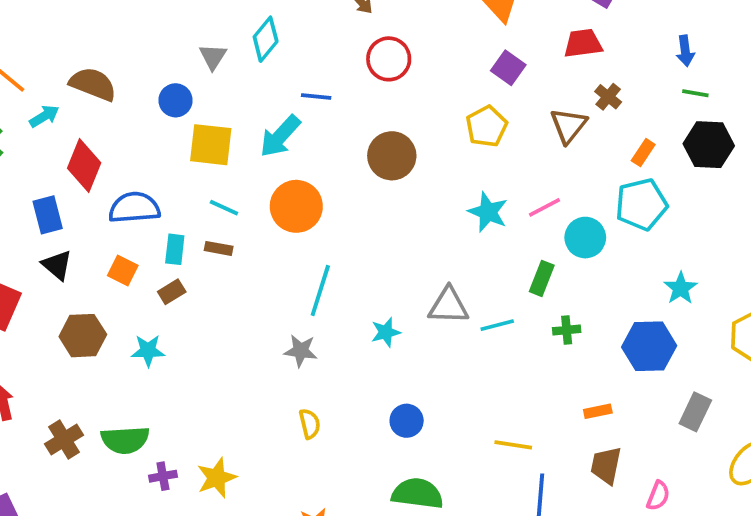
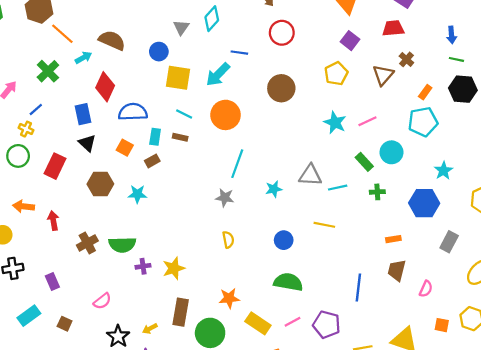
cyan circle: (585, 238) -> (391, 152), moved
green rectangle: (542, 278) -> (364, 162), turned -66
yellow line: (513, 445) -> (324, 225), moved

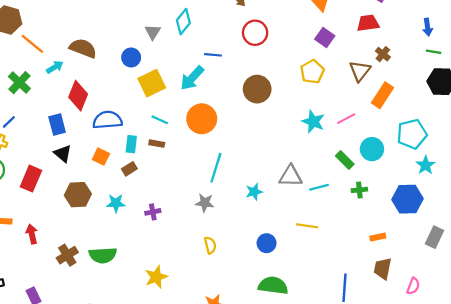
yellow square: (178, 78) -> (152, 83), turned -32
orange rectangle: (425, 92) -> (383, 95), moved, size x1.6
cyan pentagon: (423, 122) -> (412, 134), moved
purple cross: (143, 266) -> (153, 212), moved

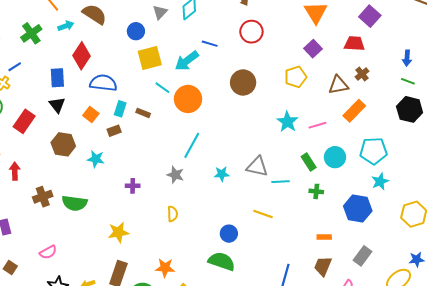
brown triangle: (360, 71) -> (338, 85), turned 30
cyan line: (160, 120) -> (162, 88), moved
purple cross: (153, 212) -> (133, 186), moved
gray rectangle: (434, 237) -> (362, 256), moved
blue circle: (267, 243) -> (229, 234), moved

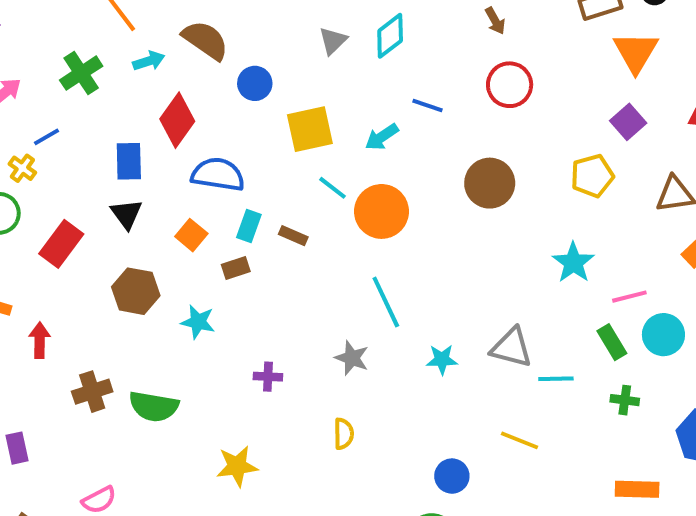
blue circle: (136, 31) -> (255, 83), moved
cyan arrow: (187, 61) -> (382, 137), size x0.7
pink line: (317, 125) -> (629, 297), moved
cyan line: (192, 145) -> (386, 302), turned -56
orange rectangle: (324, 237) -> (637, 489), size x1.5

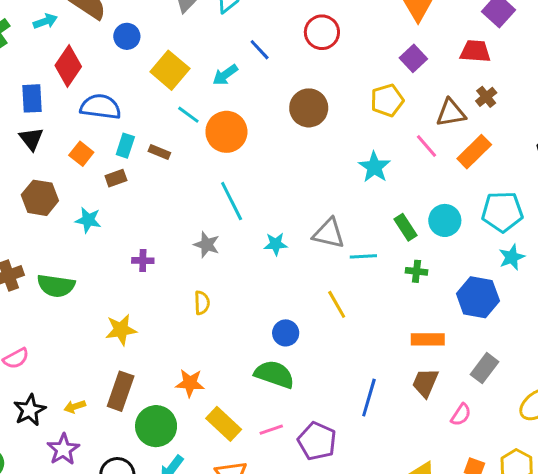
blue line: (427, 105) -> (260, 50), turned 30
yellow square: (310, 129) -> (170, 70), turned -36
pink line: (629, 297) -> (426, 146), moved, turned 65
yellow line: (520, 440) -> (337, 304), turned 40

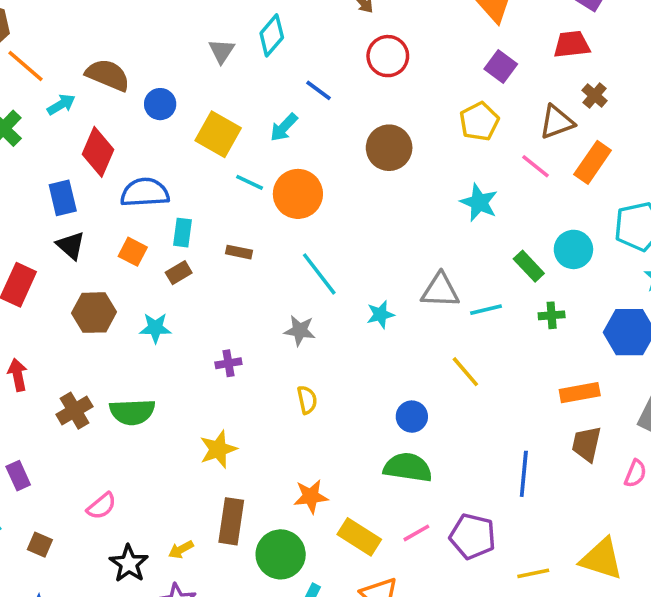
brown rectangle: (159, 152) -> (239, 252), moved

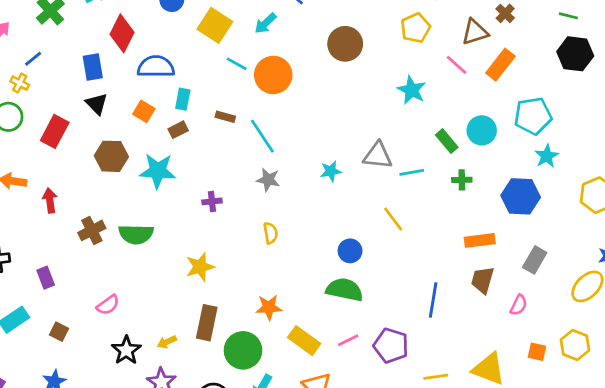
cyan line: (319, 274) -> (262, 136), moved
cyan star: (155, 328) -> (158, 171), size x1.5

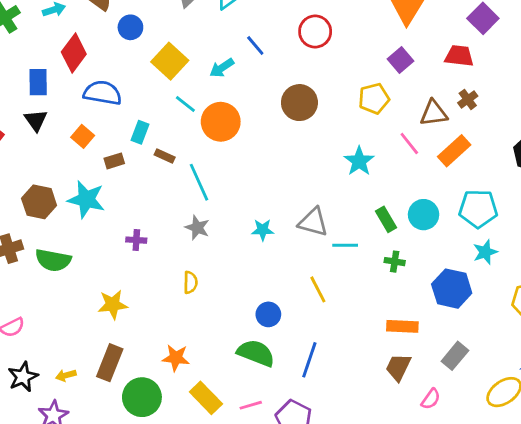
cyan rectangle: (183, 99) -> (140, 132), moved
brown hexagon: (111, 156) -> (39, 202), moved
blue line: (433, 300) -> (309, 360), moved

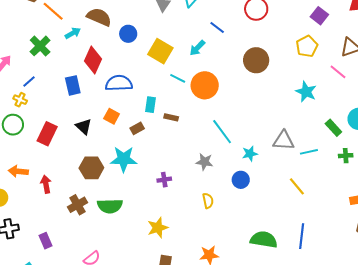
black triangle: (36, 120) -> (84, 127), moved
cyan line: (199, 182) -> (222, 132), moved
blue circle: (268, 314) -> (241, 180), moved

